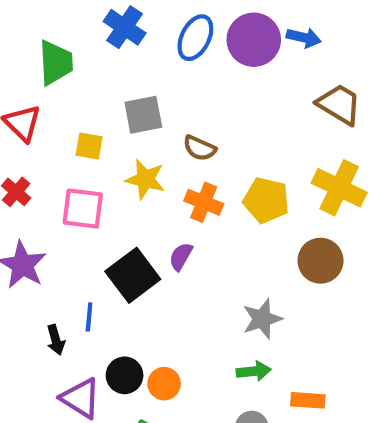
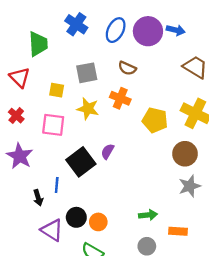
brown semicircle: (200, 148) -> (127, 68), moved
orange cross: (204, 202) -> (120, 98), moved
gray star: (262, 319) -> (190, 186), moved

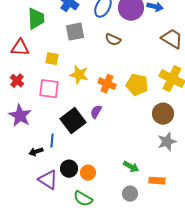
gray square: (87, 73) -> (75, 32), moved
red triangle: (20, 77) -> (20, 48), turned -42
orange cross: (120, 98) -> (107, 84), moved
black arrow: (38, 198) -> (36, 152), turned 88
green arrow: (148, 215) -> (131, 167), turned 35

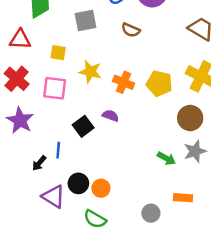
red cross: (17, 81) -> (17, 79), size x1.5
purple semicircle: (96, 112) -> (110, 116), turned 80
black square: (73, 121) -> (83, 126), size x0.7
black arrow: (36, 152) -> (39, 163), turned -32
green arrow: (131, 167) -> (166, 158), moved

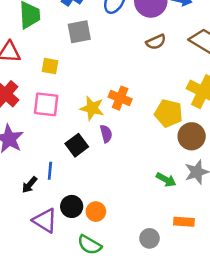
brown semicircle: (131, 30) -> (156, 42), moved, turned -48
yellow star: (90, 72) -> (92, 108), moved
yellow pentagon: (159, 84) -> (169, 113), moved
purple semicircle: (110, 116) -> (106, 134), turned 56

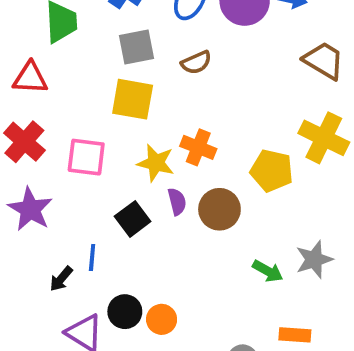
brown semicircle: (156, 42) -> (196, 62), moved
yellow square: (50, 66) -> (133, 99), moved, size x1.6
brown circle: (192, 136) -> (219, 209), moved

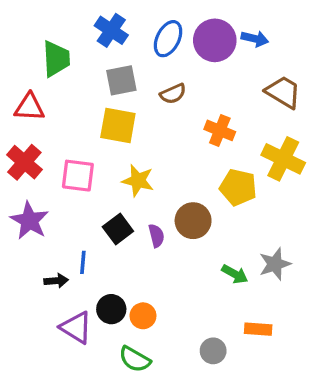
orange cross: (198, 147) -> (220, 130), moved
purple semicircle: (177, 202) -> (156, 236), moved
black arrow: (61, 279) -> (56, 281), turned -135

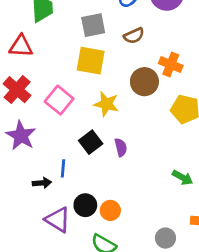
pink square: (78, 176) -> (59, 100), turned 32
brown circle: (193, 221) -> (144, 82), moved

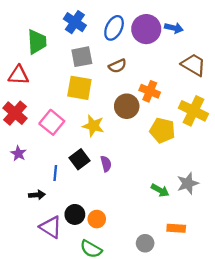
purple star: (21, 136) -> (18, 153), size x0.6
blue line: (63, 168) -> (55, 173), moved

